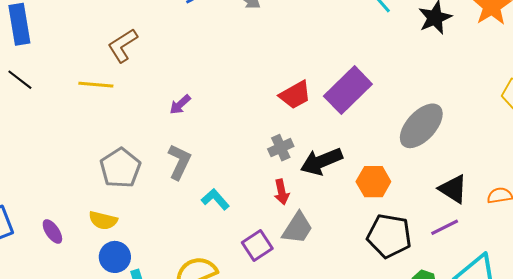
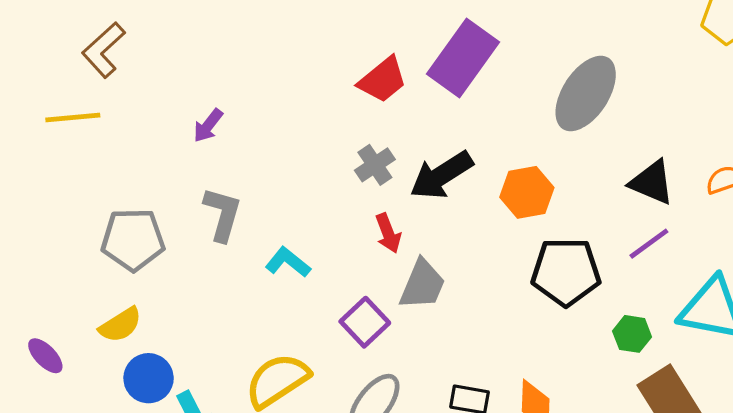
gray pentagon: (120, 168) -> (133, 240), turned -30
yellow semicircle: (103, 220) -> (120, 325), turned -36

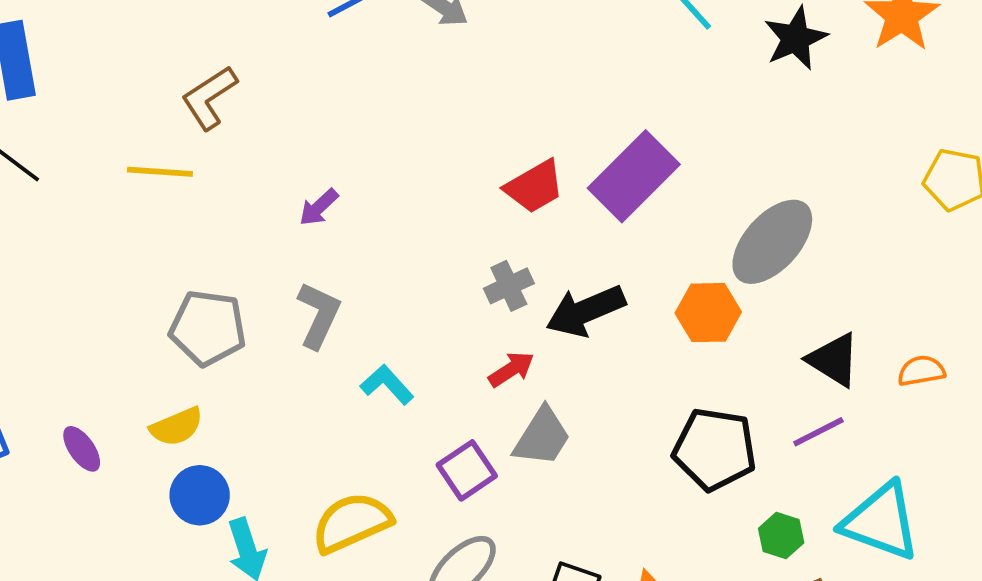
orange hexagon: (527, 192) -> (708, 313), moved
red arrow: (388, 233) -> (511, 369), turned -111

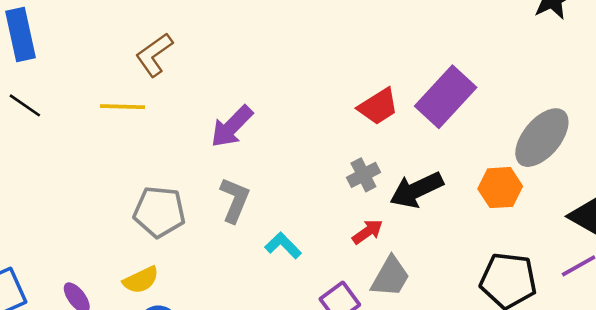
purple arrow: (319, 207) -> (232, 127), size x1.6

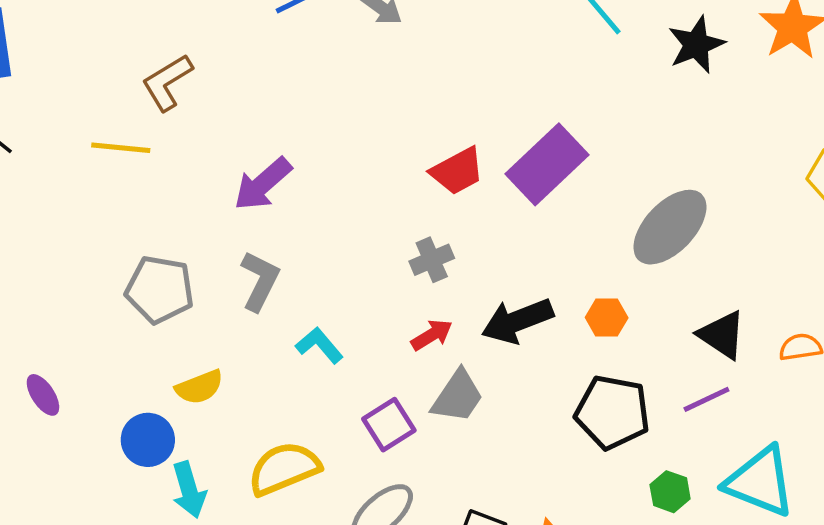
orange hexagon: (500, 188) -> (607, 318), moved, size x0.7
black arrow: (416, 190) -> (517, 321), moved
yellow semicircle: (141, 280) -> (199, 387), moved

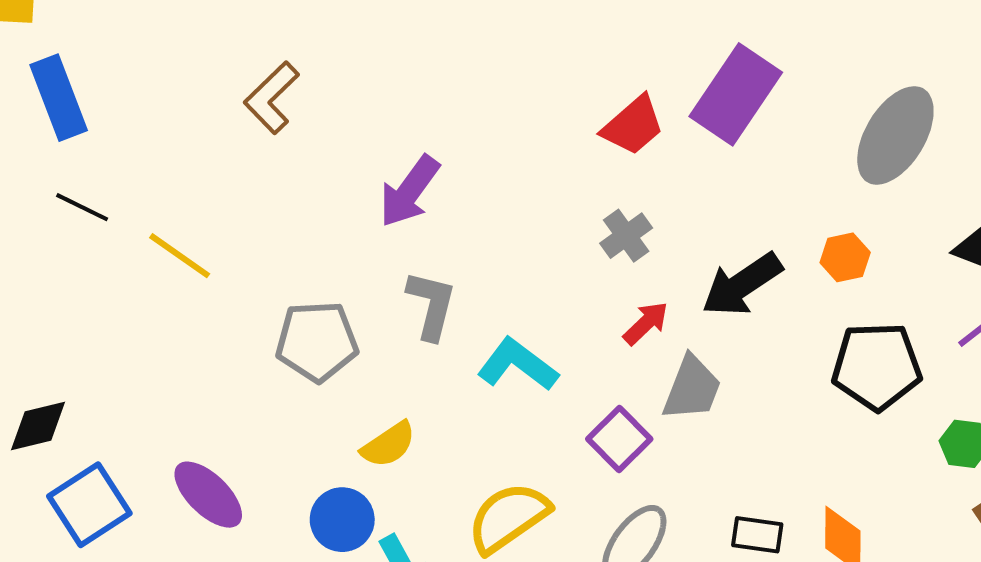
yellow line: (121, 148) -> (180, 256), moved, turned 42
cyan L-shape: (319, 345) -> (518, 365), size x1.4
purple ellipse: (43, 395) -> (208, 495), size x1.5

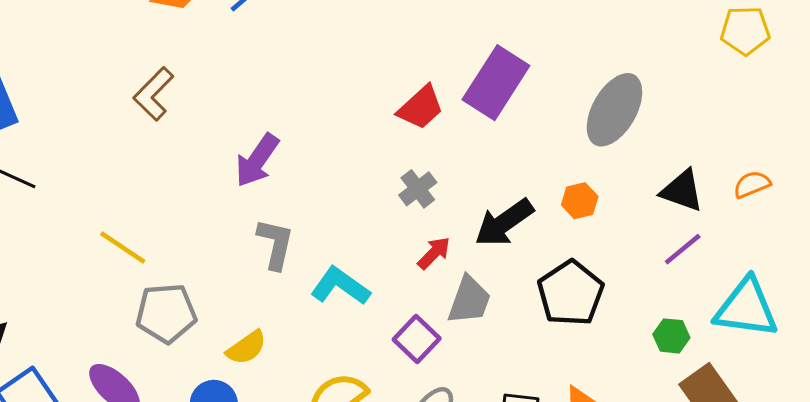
yellow line: (180, 256) -> (123, 247), moved
gray pentagon: (317, 341) -> (166, 313), moved
black pentagon: (877, 366) -> (571, 293), moved, turned -30

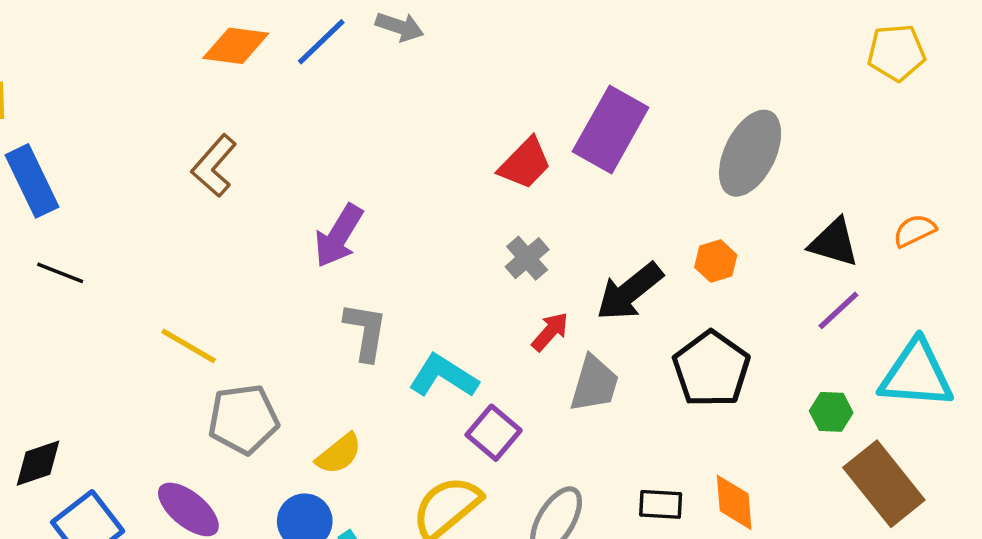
purple square: (417, 339) -> (494, 433), moved

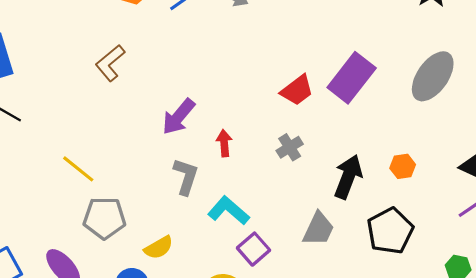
gray ellipse: (750, 153) -> (433, 76), moved
black arrow: (630, 292) -> (348, 177), turned 141
red arrow: (550, 332) -> (224, 143), moved, turned -55

